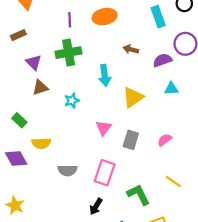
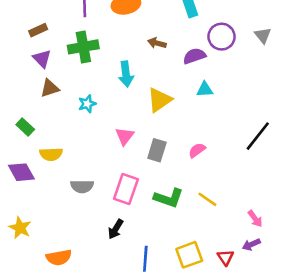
brown rectangle: (18, 35) -> (38, 30), moved
green L-shape: (138, 195) -> (169, 198), moved, turned 135

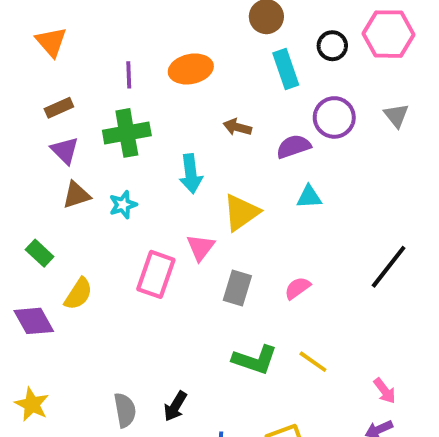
cyan star: (87, 104) -> (123, 205), moved
pink triangle: (125, 136) -> (200, 247), moved
yellow semicircle: (51, 154) -> (78, 294), turned -55
gray semicircle: (82, 186) -> (125, 410), moved, turned -100
pink rectangle: (126, 189) -> (156, 274), moved

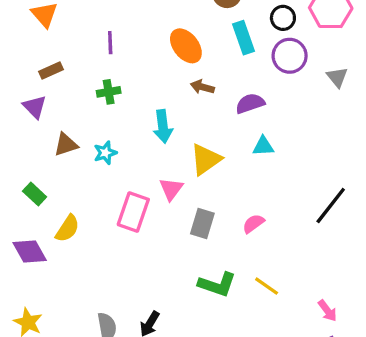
orange ellipse: (191, 69) -> (186, 46), moved, turned 64
purple circle: (334, 117) -> (290, 56), moved
green cross: (127, 133) -> (109, 92), size x0.6
purple triangle: (65, 150) -> (35, 107), moved

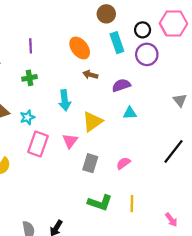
gray triangle: (337, 77) -> (180, 100), moved
pink rectangle: (133, 212) -> (38, 144), moved
yellow line: (267, 286) -> (132, 204), turned 56

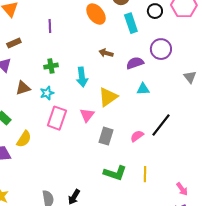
orange ellipse: (80, 48) -> (96, 14), moved
purple circle: (147, 54) -> (161, 49), moved
green cross: (29, 78) -> (51, 66), moved
black line: (173, 151) -> (161, 125), moved

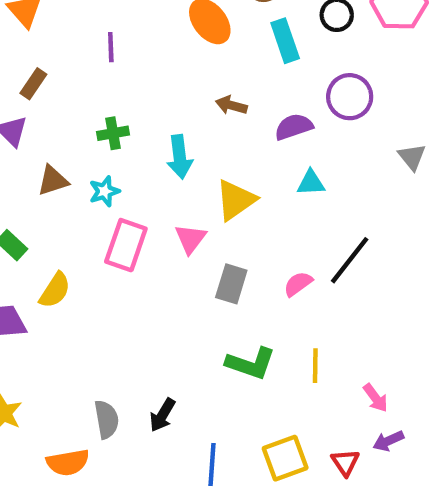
brown rectangle: (14, 43) -> (33, 84), turned -32
pink arrow: (182, 189) -> (375, 398), moved

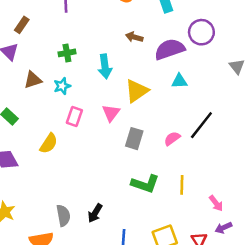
purple semicircle: (294, 127) -> (170, 49), size x1.4
pink rectangle: (126, 245) -> (74, 117), size x0.7
yellow semicircle: (55, 290) -> (49, 143), moved

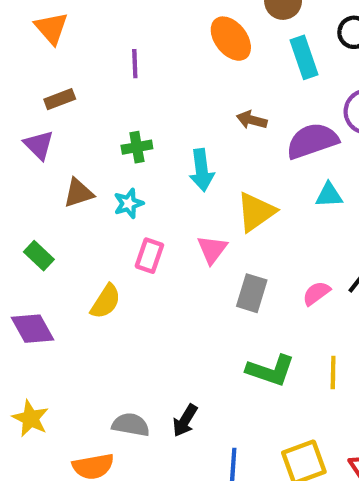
brown rectangle: (22, 25) -> (60, 99), turned 35
gray semicircle: (63, 216) -> (131, 425), turned -70

